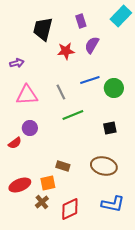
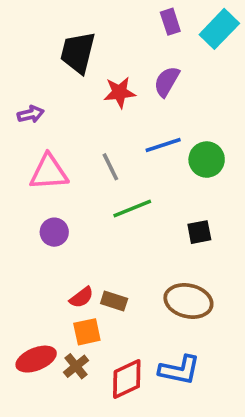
purple rectangle: (81, 21) -> (170, 22), moved
red semicircle: (15, 143) -> (81, 297), moved
red ellipse: (20, 185) -> (36, 359), moved
blue L-shape: (113, 204) -> (179, 370), moved

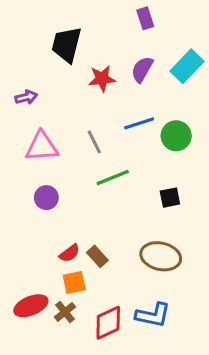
cyan rectangle: (219, 29) -> (187, 66), moved
brown rectangle: (114, 301) -> (97, 256), turned 30

